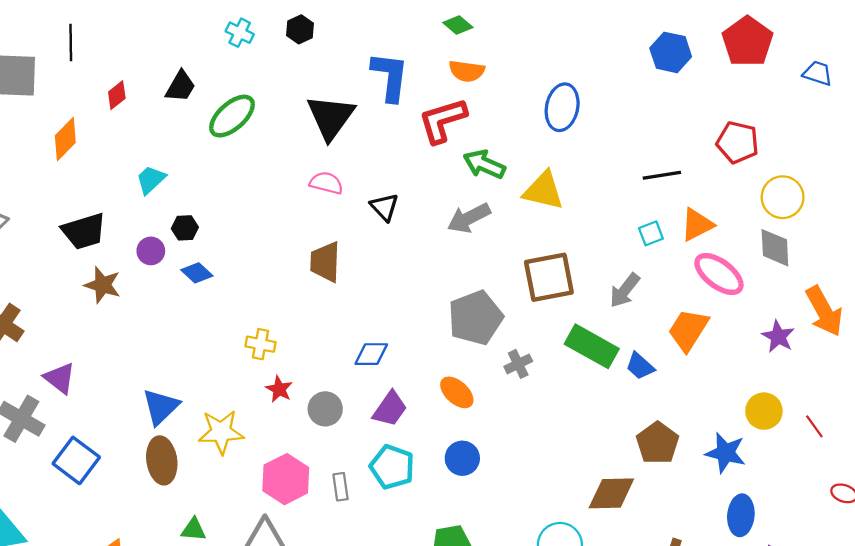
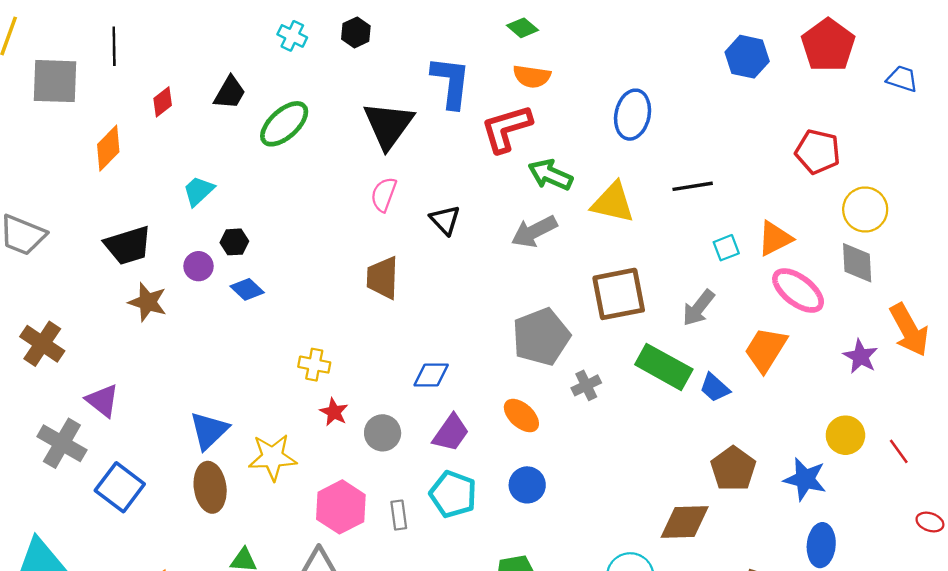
black line: (662, 175) -> (693, 186), moved
pink semicircle: (326, 183) -> (384, 194), turned -84

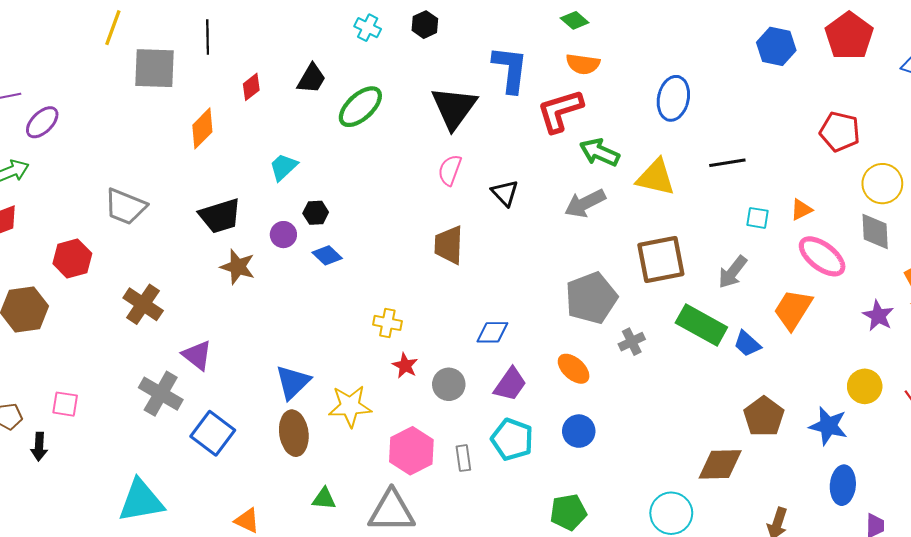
orange triangle: (775, 238) -> (801, 210), size x0.7
cyan square: (726, 248) -> (758, 218), turned 30

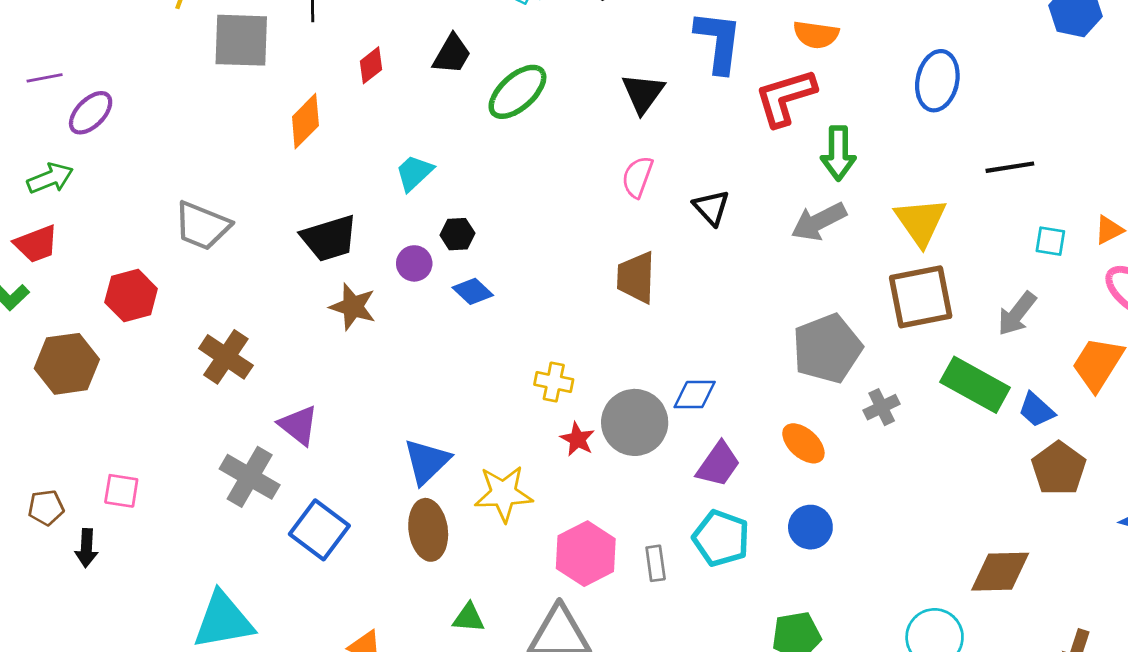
black triangle: (454, 108) -> (643, 93), size x0.7
green arrow: (600, 152) -> (838, 153), turned -114
yellow triangle: (656, 177) -> (921, 222), moved, turned 42
gray circle: (449, 384) -> (635, 422), moved, size x1.5
brown pentagon: (764, 417) -> (1059, 468), moved

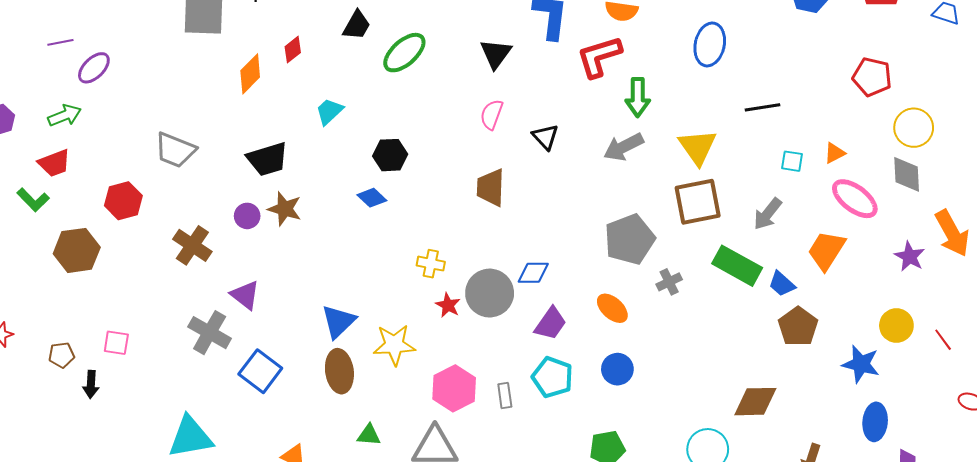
red diamond: (371, 65) -> (293, 50), moved
black hexagon: (457, 234) -> (390, 155), moved, size x1.4
purple circle: (414, 263) -> (247, 216), moved

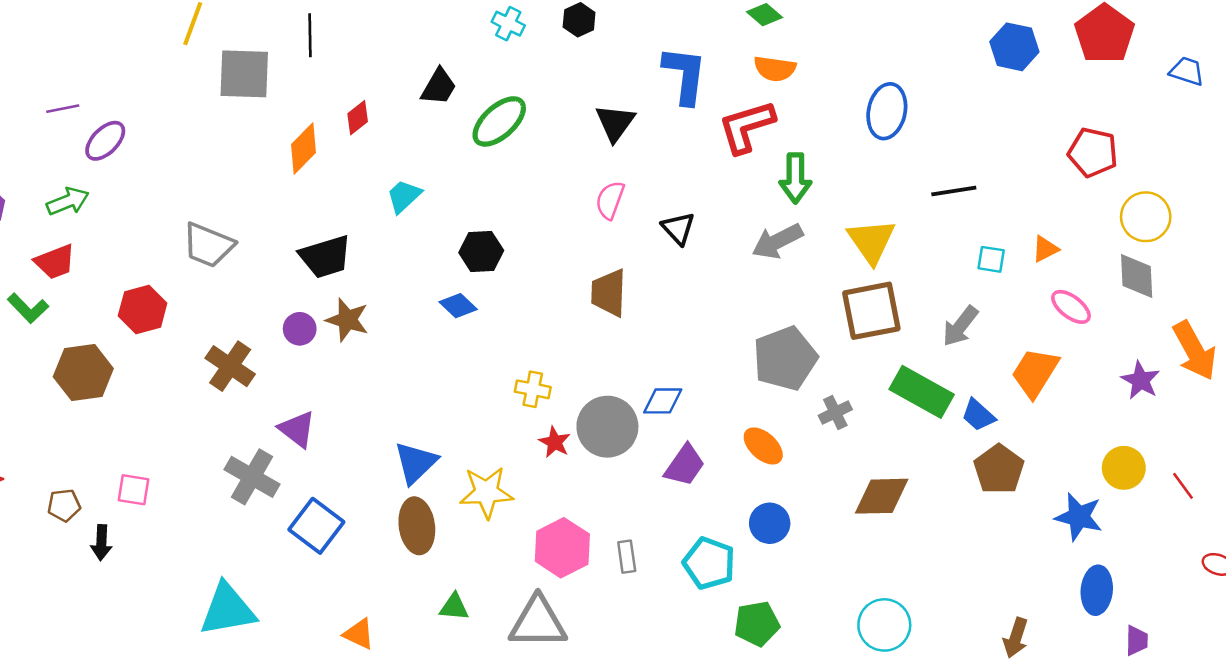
pink ellipse: (855, 199) -> (1071, 307), size x0.7
cyan pentagon: (552, 377) -> (709, 563), moved
brown diamond: (755, 402) -> (882, 496), moved

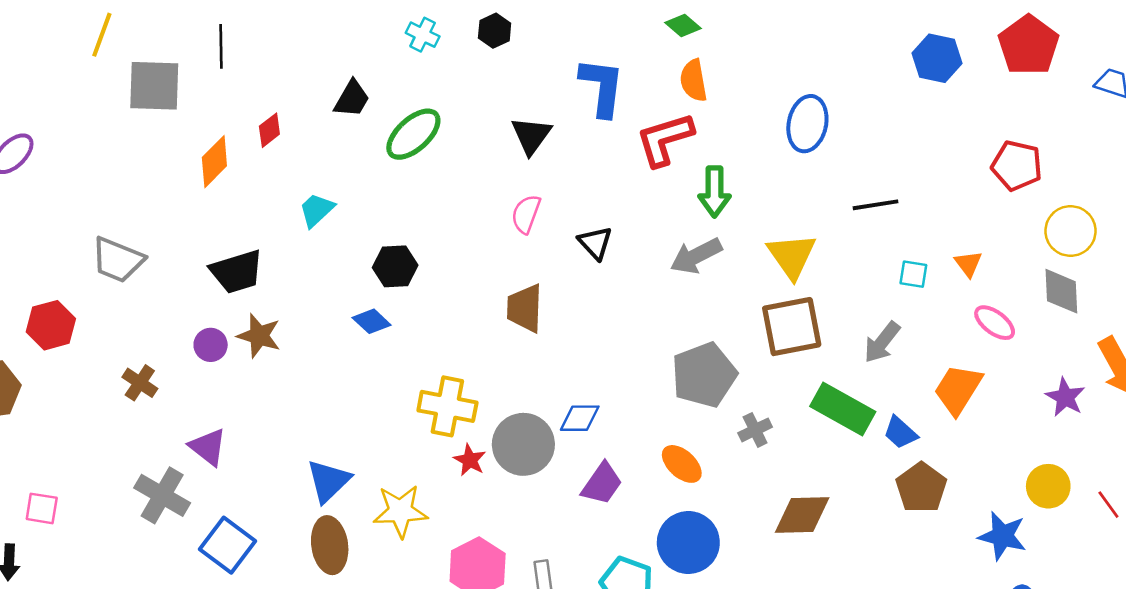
orange semicircle: (775, 69) -> (694, 80), turned 72
orange triangle: (1045, 249) -> (968, 264), turned -40
brown cross: (230, 366) -> (140, 383), size x0.7
yellow cross: (533, 389) -> (447, 406), size x1.6
blue circle: (770, 523) -> (688, 543), size x1.5

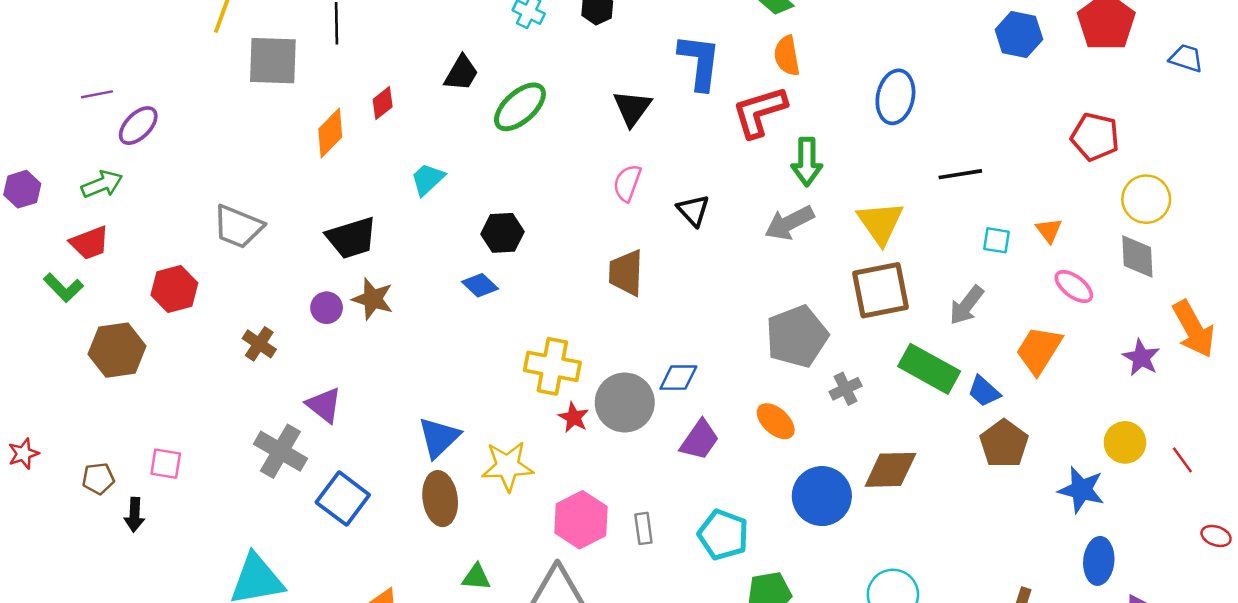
blue circle: (688, 543) -> (822, 496), moved

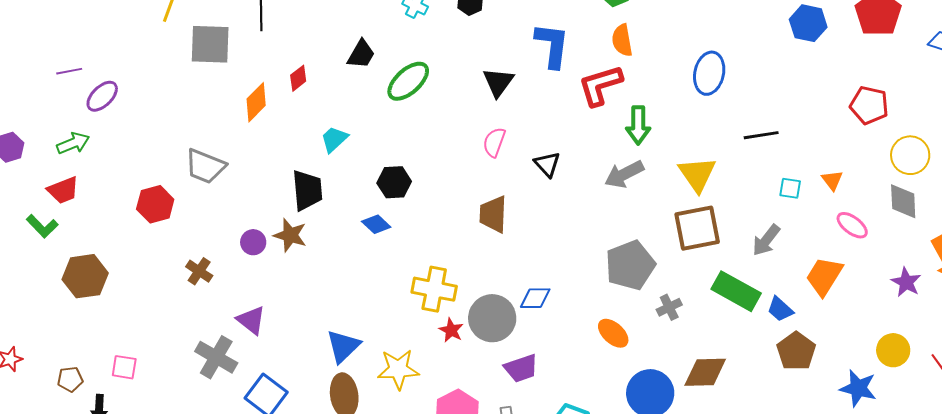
gray trapezoid: (238, 227) -> (205, 166), moved
black trapezoid: (352, 238) -> (307, 190), moved, turned -78
red hexagon: (174, 289) -> (155, 204), moved
purple trapezoid: (700, 440) -> (521, 368), moved, turned 36

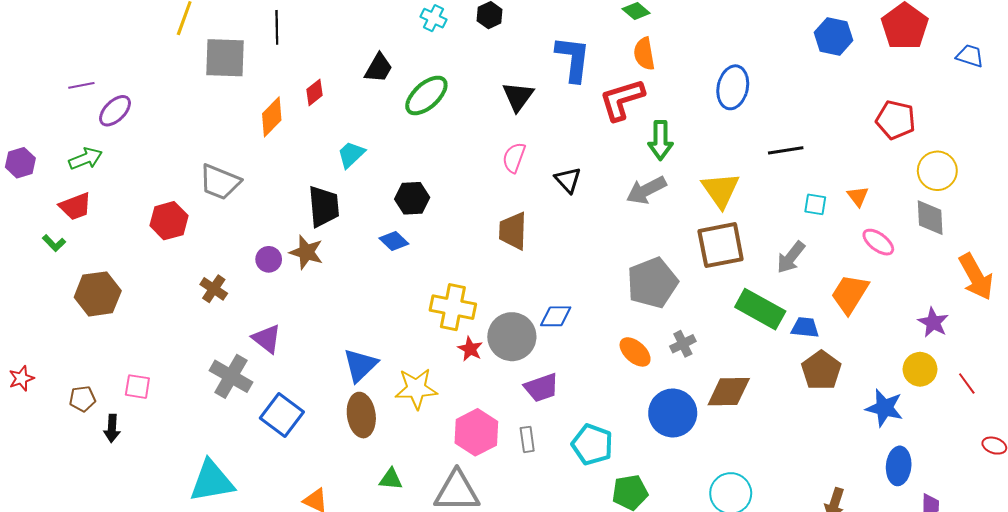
green L-shape: (42, 226) -> (54, 243), size x0.7
purple star: (906, 282) -> (933, 322), moved
gray cross: (669, 307) -> (683, 344), moved
blue trapezoid: (780, 309) -> (805, 328), turned 144

